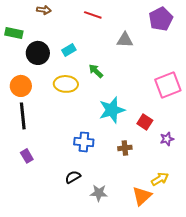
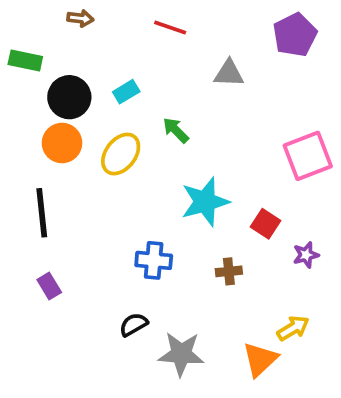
yellow ellipse: (66, 84) -> (121, 154), turned -55
orange circle: (21, 86) -> (62, 143), moved
gray star: (99, 193) -> (181, 354), size x1.4

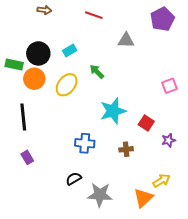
green rectangle: (25, 60) -> (14, 65), moved
pink square: (308, 156) -> (169, 86), size x0.6

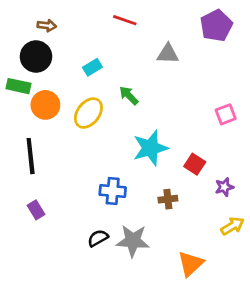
brown arrow: (44, 10) -> (47, 26), moved
black circle: (38, 53) -> (36, 57), moved
yellow arrow: (161, 181) -> (232, 226), moved
gray star: (100, 195) -> (133, 241), moved

